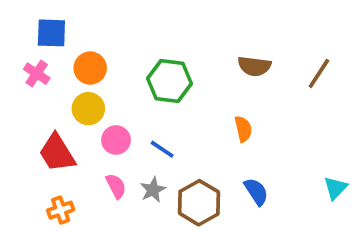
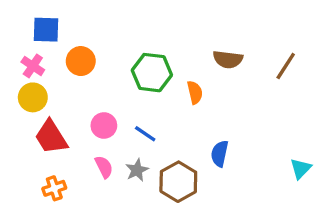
yellow circle: (88, 109) -> (33, 97), moved
orange semicircle: (243, 129) -> (195, 92), moved
blue semicircle: (256, 192) -> (220, 154), moved, turned -135

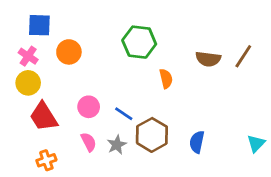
brown semicircle: (228, 59) -> (208, 59), moved
green hexagon: (152, 73) -> (139, 42), moved
blue semicircle: (220, 154) -> (197, 142), moved
brown hexagon: (178, 182) -> (152, 135), moved

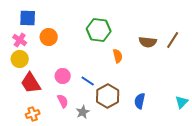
gray star: (117, 145) -> (83, 112), moved

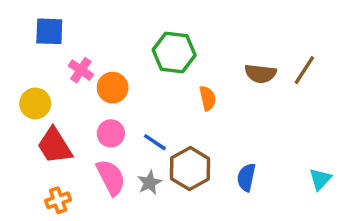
orange circle: (49, 37) -> (113, 88), moved
pink cross: (20, 40) -> (81, 70), moved
pink semicircle: (63, 101) -> (111, 177), size x1.5
gray star: (83, 112) -> (150, 183), moved

